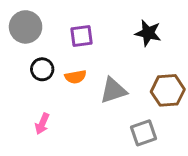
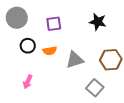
gray square: (144, 133) -> (95, 88), turned -30

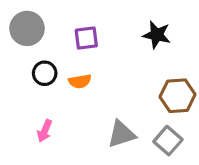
gray triangle: (75, 60) -> (122, 134), moved
gray square: (95, 88) -> (168, 141), moved

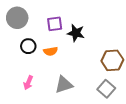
black star: (157, 35) -> (76, 33), moved
gray triangle: (122, 134) -> (64, 85), moved

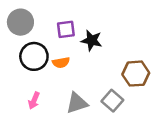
black circle: (28, 46) -> (34, 56), size x1.5
gray square: (106, 89) -> (112, 101), moved

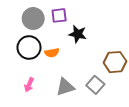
gray circle: (20, 22) -> (33, 19), moved
purple square: (66, 29) -> (59, 15), moved

